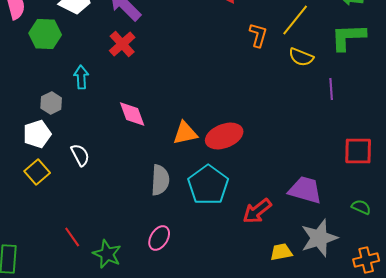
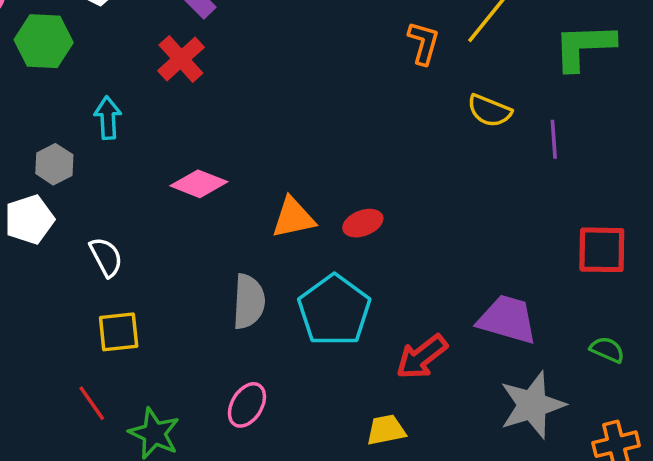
yellow semicircle: (301, 57) -> (489, 111), moved
pink diamond: (132, 114) -> (199, 184), turned -48
red ellipse: (224, 136) -> (363, 223), size x0.6
yellow square: (37, 172) -> (119, 332), moved, turned 35
yellow trapezoid: (281, 252) -> (386, 430), moved

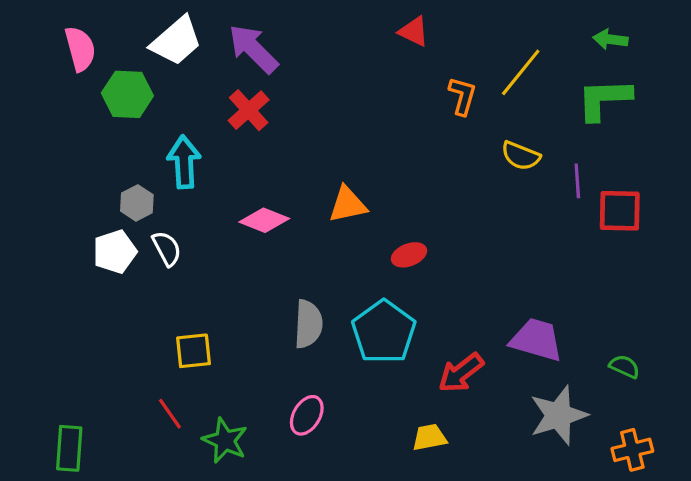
cyan arrow: (108, 118) -> (184, 162), size x1.4
orange triangle: (293, 218) -> (348, 204), moved
red square: (602, 250) -> (620, 211), moved
white semicircle: (106, 257) -> (167, 249), moved

